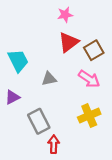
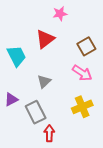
red triangle: (69, 42) -> (45, 39), moved
gray triangle: (49, 79) -> (44, 81), moved, turned -32
purple triangle: (12, 97) -> (11, 99), moved

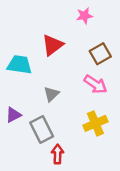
pink star: (60, 14) -> (84, 16), moved
cyan trapezoid: (16, 56) -> (20, 65), turned -55

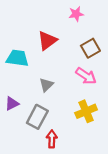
gray rectangle: (42, 130) -> (37, 117), turned 55

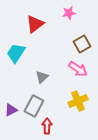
red triangle: (47, 40) -> (35, 24), moved
cyan trapezoid: (17, 58) -> (16, 53), turned -65
purple triangle: (12, 104) -> (11, 110), moved

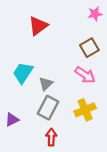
pink star: (69, 13) -> (95, 14), moved
cyan trapezoid: (16, 53) -> (23, 73), moved
gray rectangle: (34, 106) -> (48, 108), moved

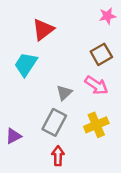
cyan trapezoid: (23, 73) -> (26, 64), moved
gray triangle: (46, 84) -> (64, 93), moved

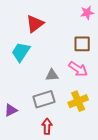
brown square: (101, 54) -> (82, 44), turned 30
gray triangle: (64, 93) -> (52, 75), turned 40
gray rectangle: (54, 122) -> (44, 99), turned 45

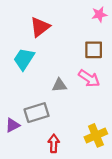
gray rectangle: (44, 99) -> (37, 113), moved
yellow cross: (78, 101) -> (96, 135), moved

